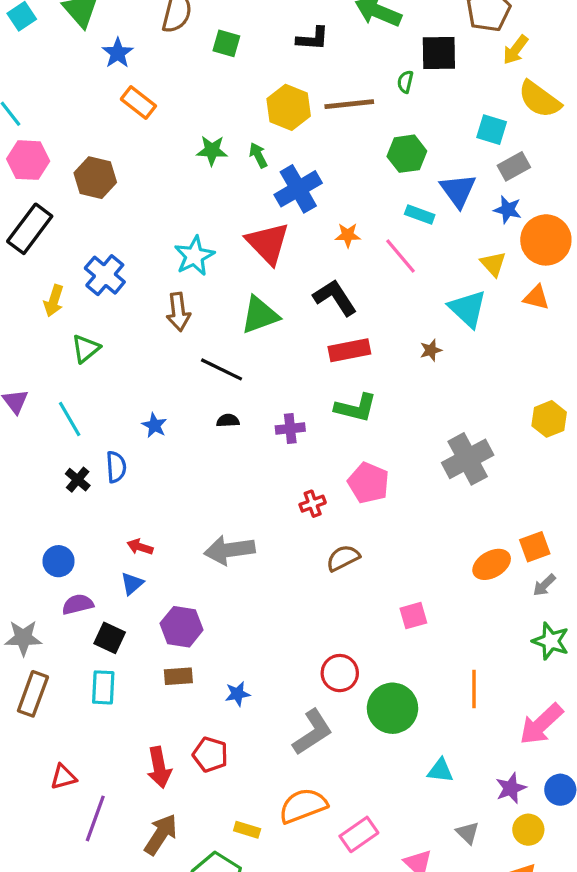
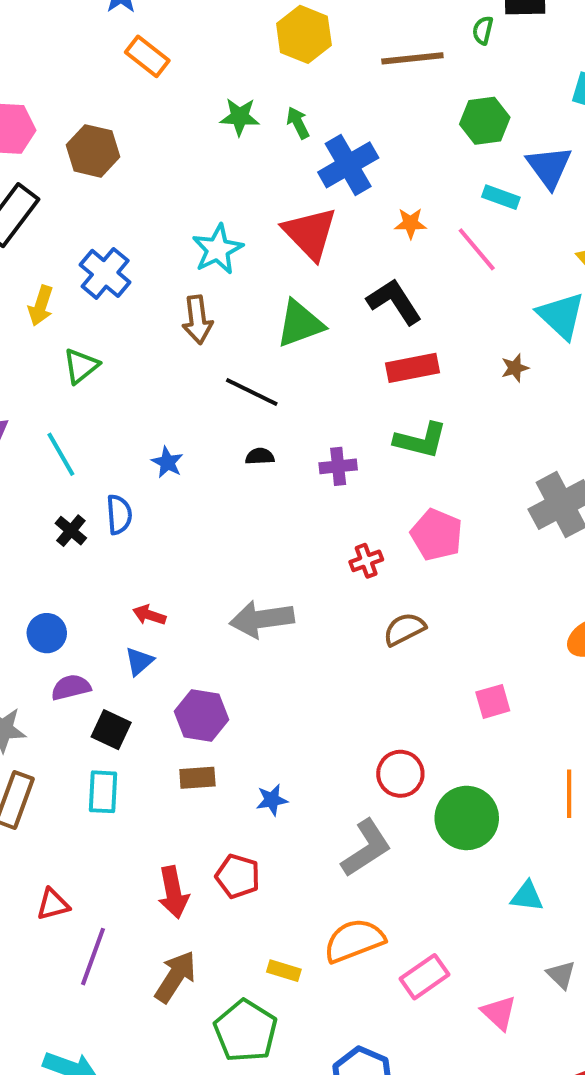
yellow hexagon: (289, 107) -> (304, 34), moved

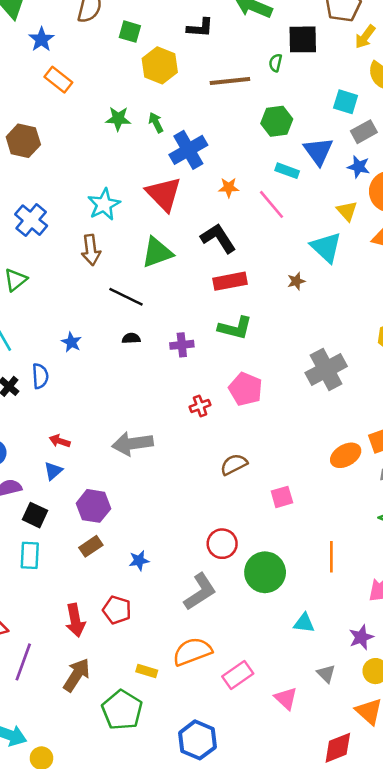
brown semicircle: (404, 629) -> (234, 464), moved
brown rectangle: (197, 778) -> (91, 546), turned -30

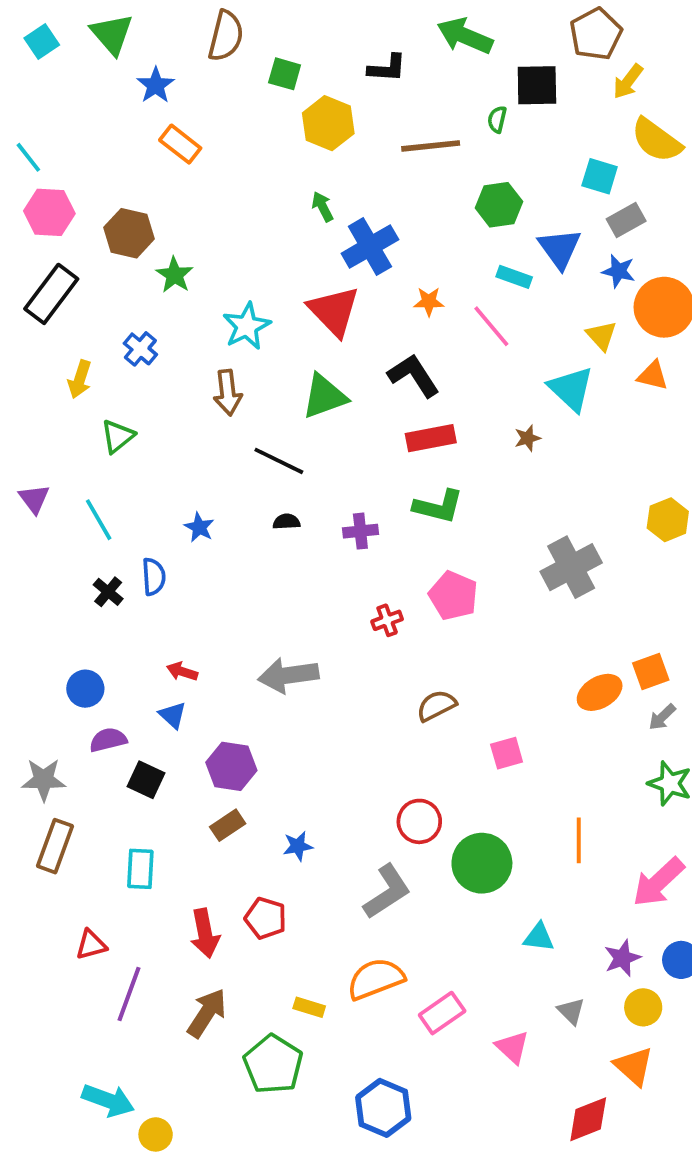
green star: (118, 119) -> (175, 275), moved, turned 30
blue cross: (31, 220) -> (140, 349), size x0.7
blue triangle: (53, 471) -> (173, 715), turned -36
cyan rectangle: (30, 555) -> (140, 869), moved

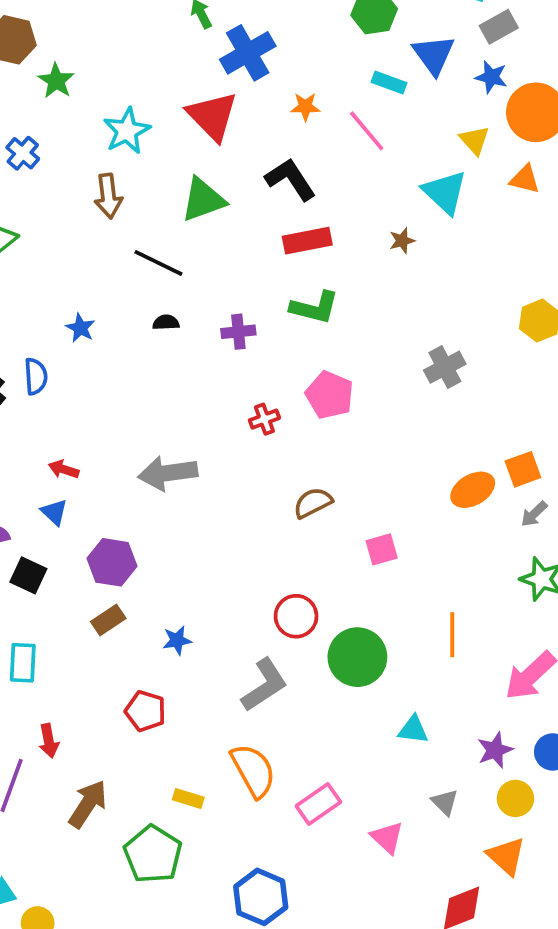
gray cross: (571, 567) -> (445, 367), size x0.7
red arrow: (205, 933) -> (49, 741), moved, size x0.7
orange semicircle: (376, 979) -> (253, 771), turned 82

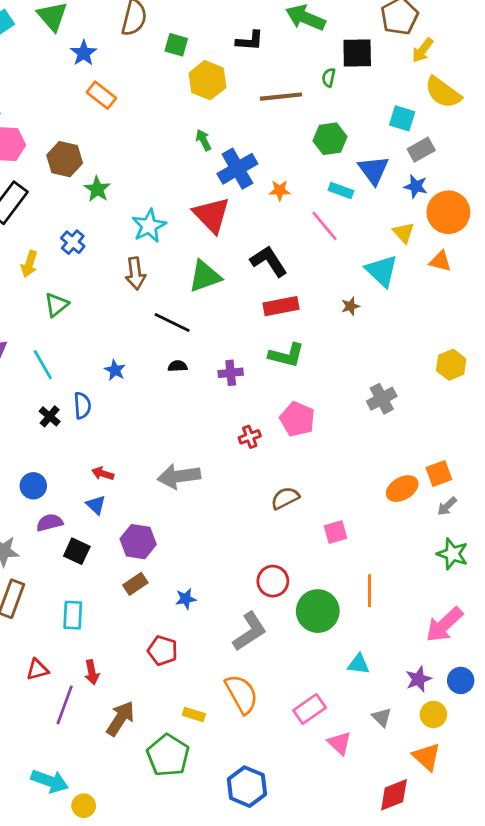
orange star: (305, 107) -> (280, 190), moved
orange line: (452, 635) -> (369, 591), moved
pink rectangle: (318, 804) -> (310, 709), moved

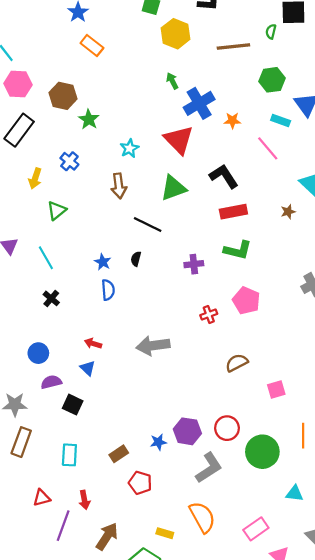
cyan star: (149, 226) -> (129, 148), size x0.7
black semicircle: (178, 366) -> (136, 259), moved, turned -72
blue semicircle: (82, 406) -> (108, 290), moved
purple hexagon: (138, 542) -> (187, 431), moved
brown rectangle: (135, 584) -> (119, 454), moved

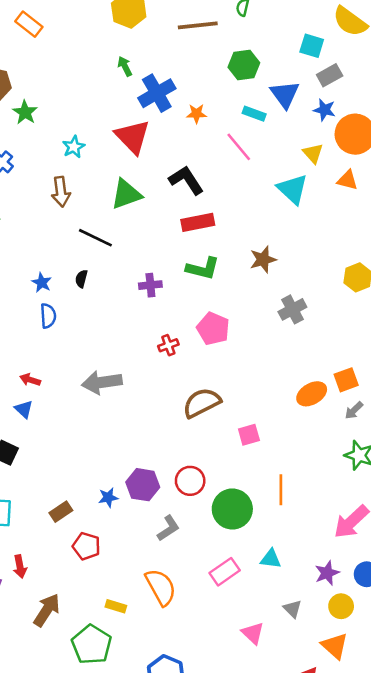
brown star: (288, 212) -> (263, 259), moved, size x1.5
brown semicircle: (237, 363) -> (202, 403), size x1.4
gray L-shape: (209, 468) -> (168, 528), size x0.7
pink rectangle: (256, 529) -> (225, 572), moved

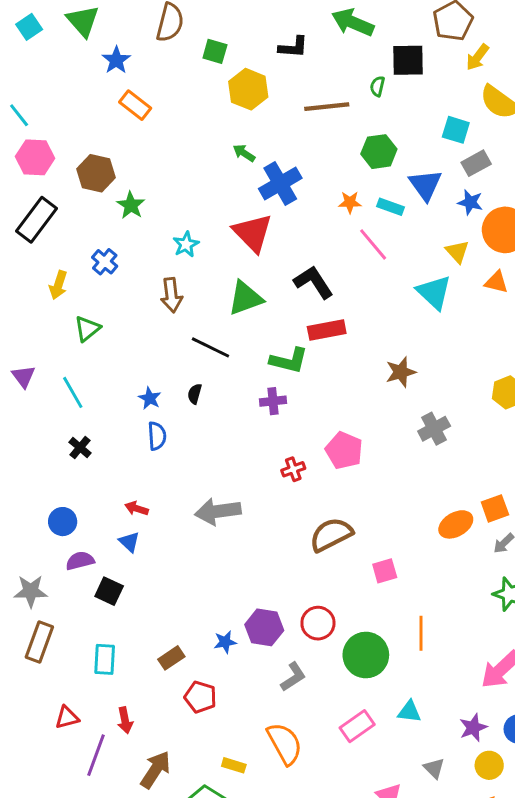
green arrow: (125, 66) -> (244, 153), turned -30
orange star: (196, 114) -> (350, 202), moved
green L-shape: (203, 268) -> (289, 360), moved

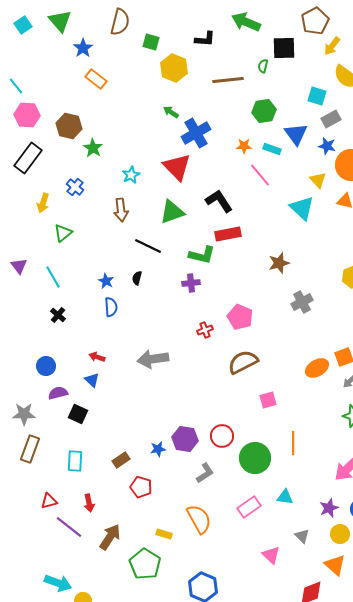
brown semicircle: (331, 535) -> (243, 362), moved
purple line: (96, 755) -> (69, 527), turned -72

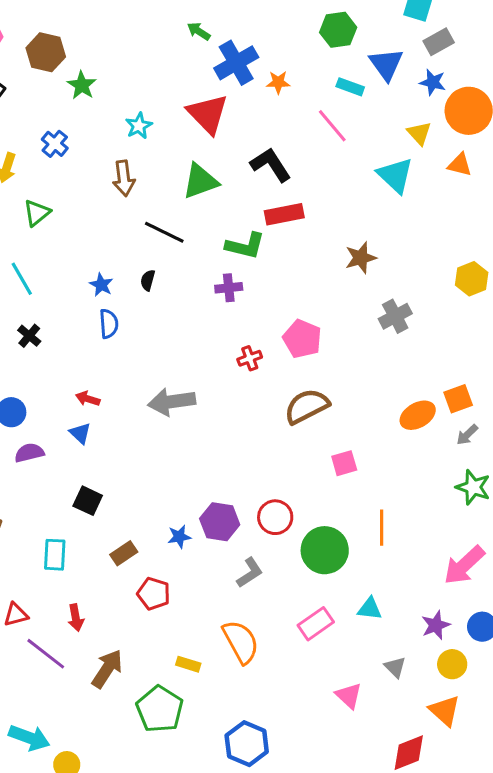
orange star: (244, 146) -> (278, 82), moved
black square: (78, 414) -> (88, 501), moved

